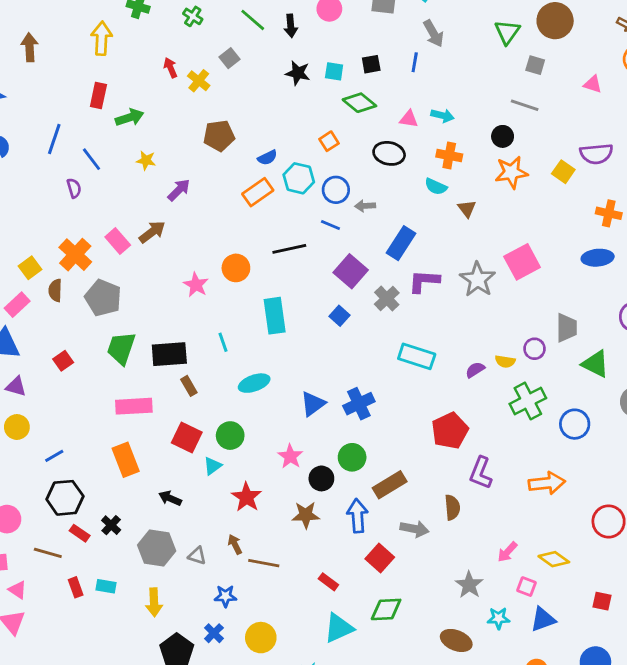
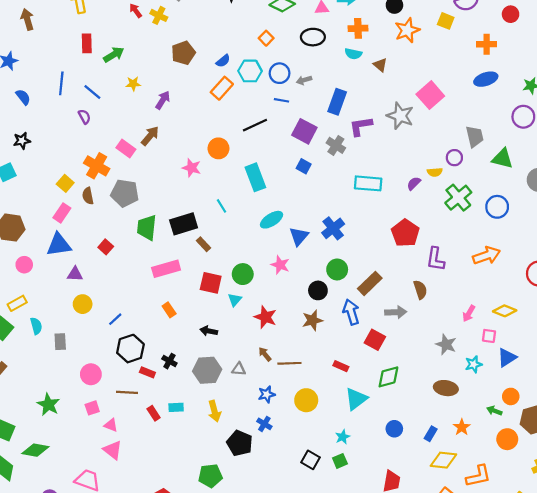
cyan ellipse: (254, 383) -> (272, 220), moved
pink star: (290, 456) -> (280, 265), moved
orange rectangle: (126, 460) -> (169, 310), size x0.6
yellow circle: (261, 638) -> (306, 400), moved

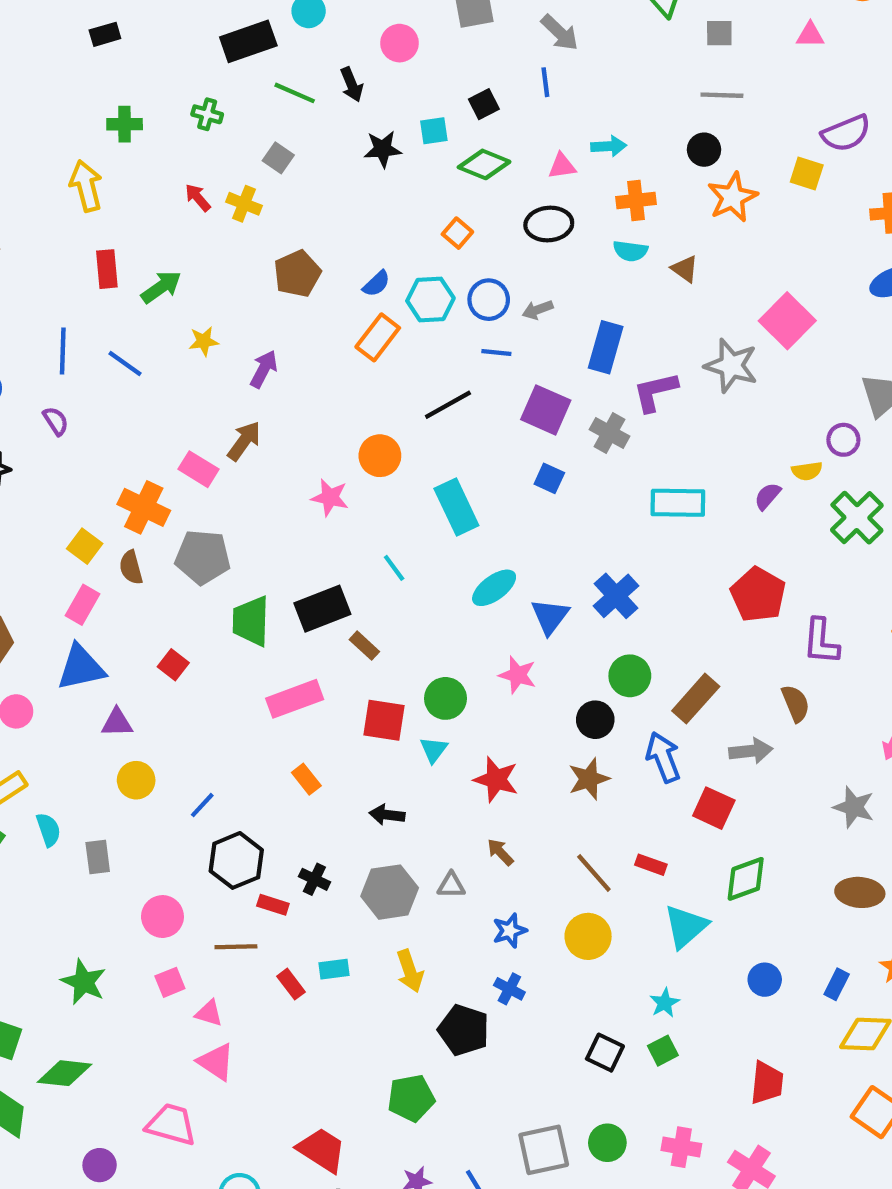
purple semicircle: (84, 117) -> (56, 421), moved
brown line: (289, 363) -> (594, 873), moved, turned 55

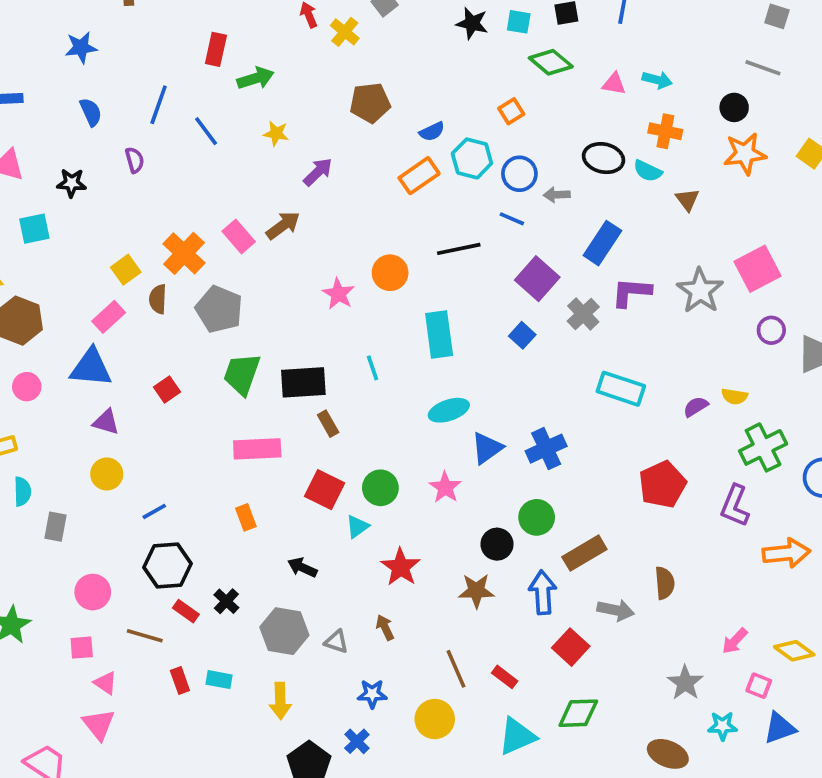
black ellipse: (549, 224) -> (604, 158), moved
purple circle: (843, 440) -> (771, 330), moved
purple L-shape: (821, 641) -> (735, 506), moved

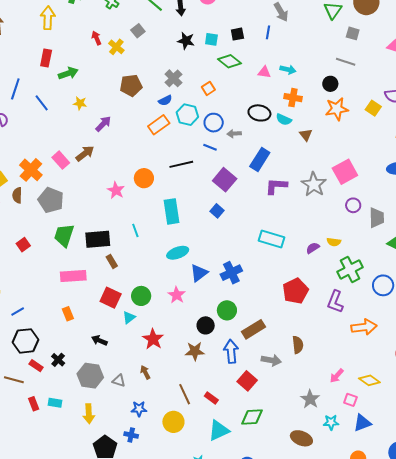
gray cross: (583, 314) -> (173, 78), moved
blue cross: (357, 741) -> (131, 435), turned -32

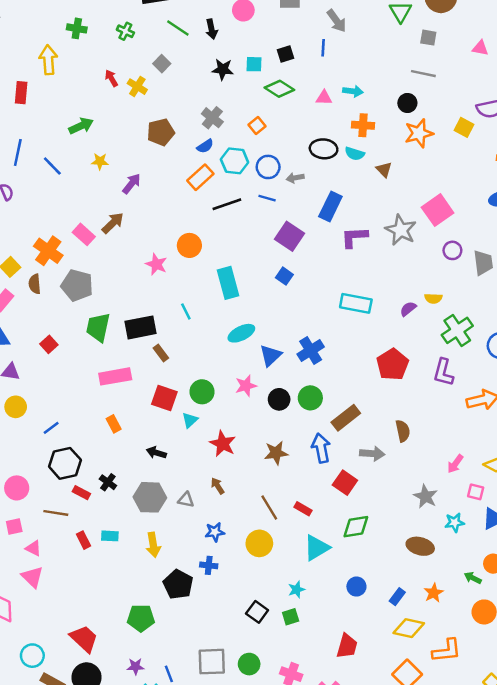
red rectangle: (46, 58) -> (21, 93), moved
black line: (181, 164) -> (227, 204), moved
pink star: (177, 295) -> (246, 386), turned 30
black circle: (206, 325) -> (279, 399), moved

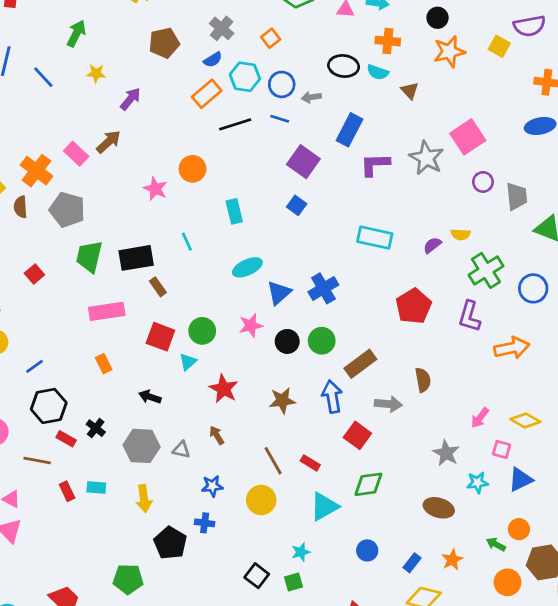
green arrow: (81, 126) -> (76, 34), turned -40
cyan rectangle: (228, 283) -> (234, 211), size x0.7

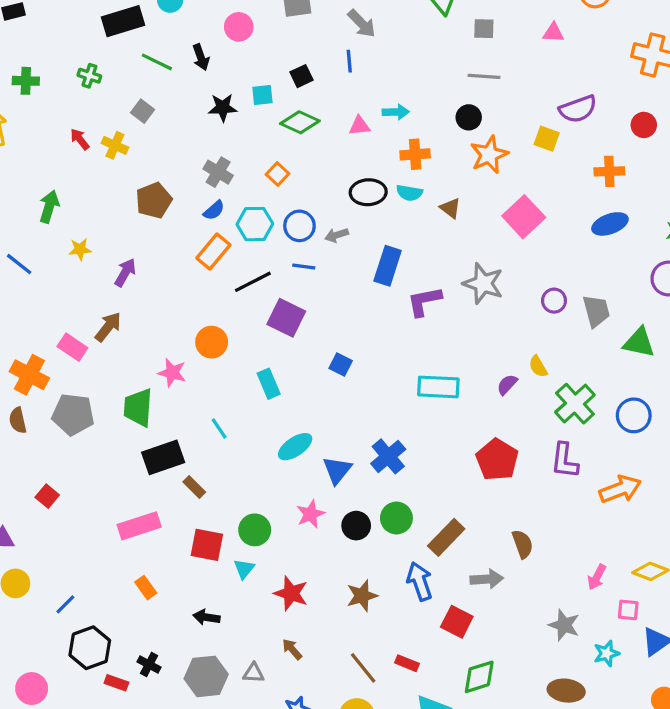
pink square: (468, 137) -> (524, 217), moved
purple square: (303, 162) -> (286, 318), moved
yellow semicircle: (461, 234) -> (538, 366), turned 66
green trapezoid: (89, 257) -> (138, 408), moved

